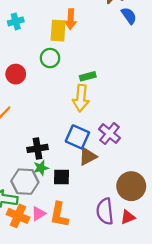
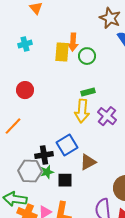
green circle: (50, 58) -> (87, 56), moved
purple cross: (110, 134) -> (107, 116), moved
blue square: (77, 137) -> (67, 145), moved, turned 35
gray hexagon: (25, 182) -> (30, 171), moved

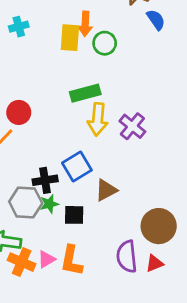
red circle: (25, 90) -> (19, 112), moved
green rectangle: (88, 92) -> (85, 93), moved, size x1.5

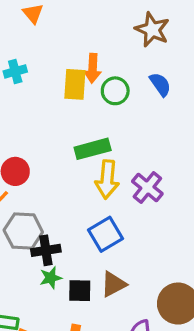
blue semicircle: (156, 20) -> (160, 84), moved
blue square: (77, 166) -> (105, 234), moved
brown triangle: (106, 190) -> (114, 284), moved
gray hexagon: (26, 202) -> (23, 231), moved

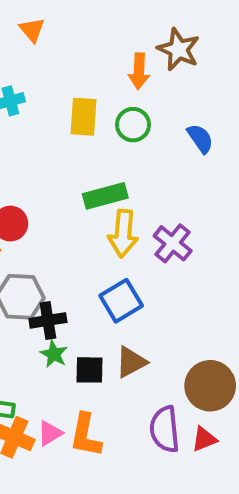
orange arrow: (93, 68) -> (139, 71), moved
blue semicircle: (160, 84) -> (200, 138), moved
green star: (51, 278) -> (54, 354), turned -30

